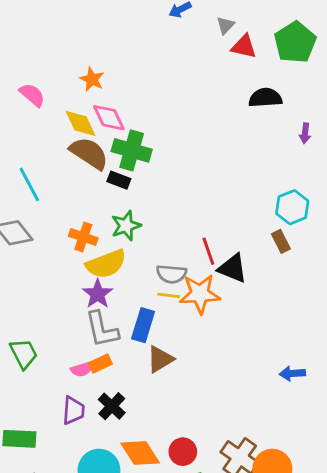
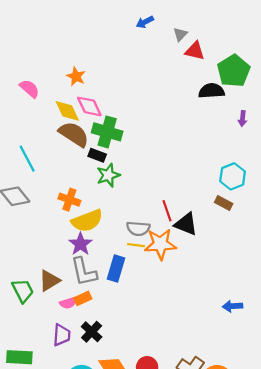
green pentagon: (295, 42) -> (234, 71), moved
green star: (126, 226) -> (108, 175), moved
brown rectangle: (281, 241) -> (224, 203), turned -35
brown triangle: (160, 359) -> (49, 281), moved

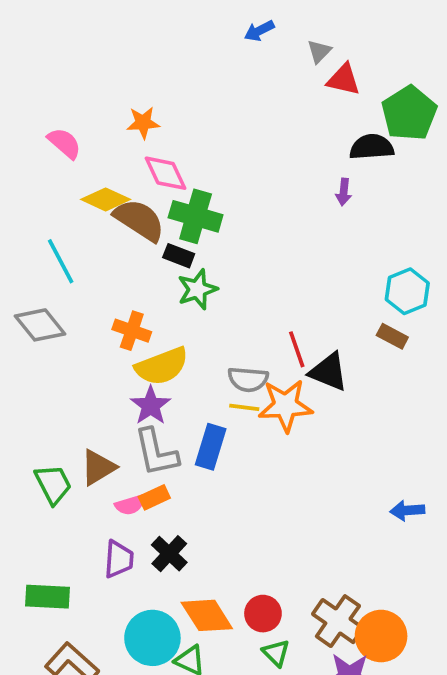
orange star: (76, 76) -> (143, 123), turned -30
yellow diamond: (67, 111) -> (106, 199), moved, turned -40
purple arrow: (243, 119) -> (344, 192), moved

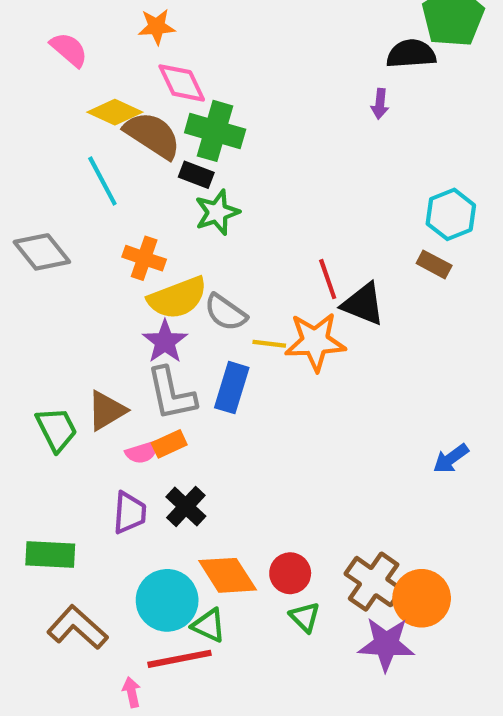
cyan line: (61, 261) -> (102, 181), moved
gray semicircle: (248, 379) -> (225, 312), moved, turned 30
blue arrow: (407, 510) -> (451, 458), turned -32

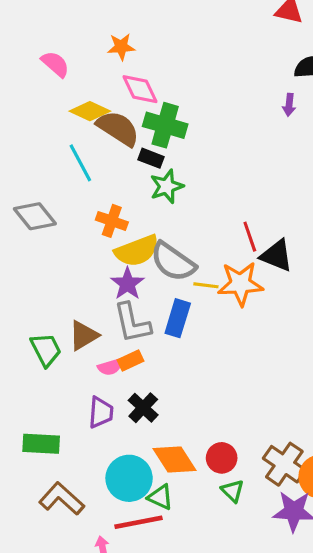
gray semicircle: (225, 312) -> (173, 262), size x1.4

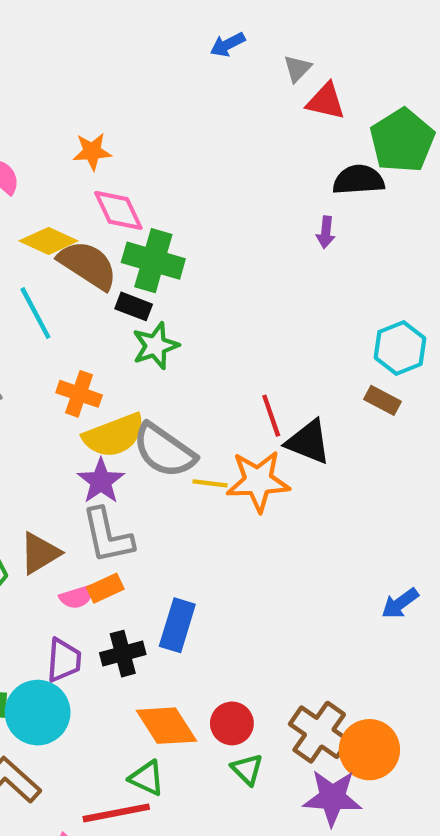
blue rectangle: (178, 318) -> (177, 625), moved
black cross: (143, 408) -> (123, 654), turned 32
cyan circle: (129, 478) -> (38, 713), moved

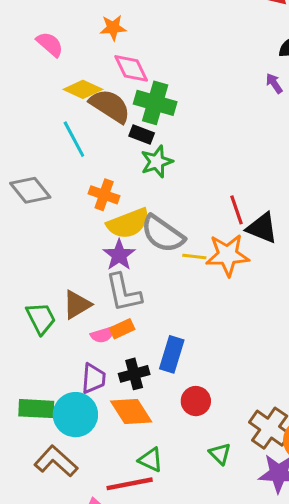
purple arrow: (326, 232) -> (274, 83), turned 140
red circle: (232, 723) -> (196, 401), moved
orange diamond: (166, 726) -> (131, 412), moved

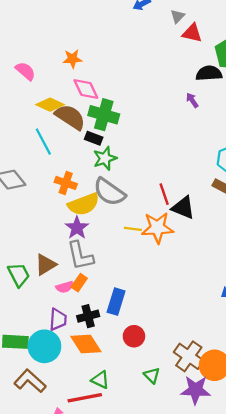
gray semicircle: (163, 234) -> (109, 192), moved
orange rectangle: (122, 329) -> (79, 283), turned -30

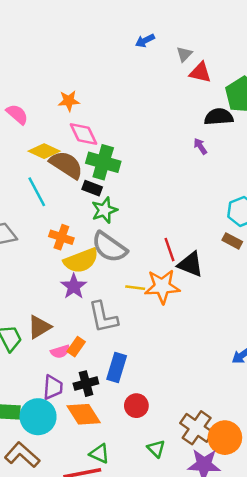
gray L-shape: (80, 256) -> (103, 317), moved

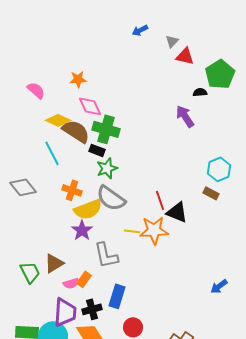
black semicircle: (219, 117) -> (200, 92), size x0.6
purple arrow: (200, 146) -> (185, 116), size x1.6
purple trapezoid: (53, 387) -> (65, 312), size x1.4

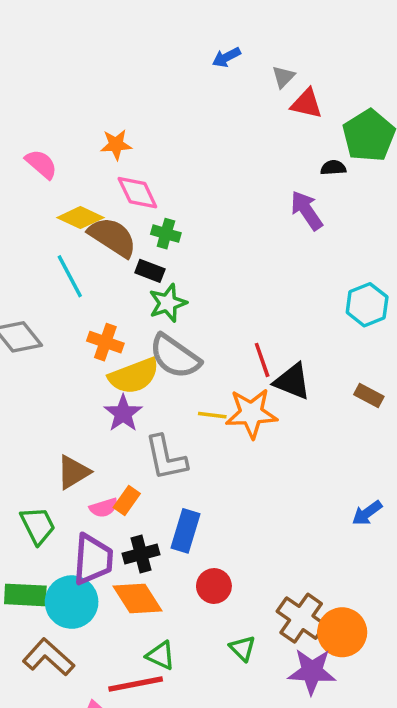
green cross: (106, 129) -> (166, 234), size x0.6
brown rectangle: (211, 193) -> (369, 396), moved
green trapezoid: (30, 272) -> (38, 525), moved

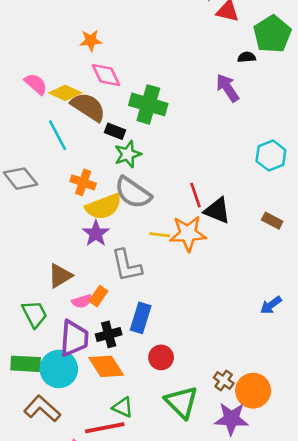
pink semicircle: (41, 164) -> (36, 84), moved
green cross: (166, 234) -> (148, 104), moved, size x1.8
brown cross: (301, 618) -> (224, 380), size x0.6
green triangle: (242, 648) -> (181, 402), size x1.8

